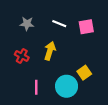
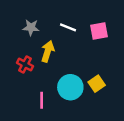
yellow arrow: (50, 51) -> (48, 51), moved
cyan circle: (67, 86) -> (70, 87), moved

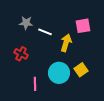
white line: (68, 27) -> (45, 32), moved
yellow arrow: (48, 51) -> (66, 43), moved

